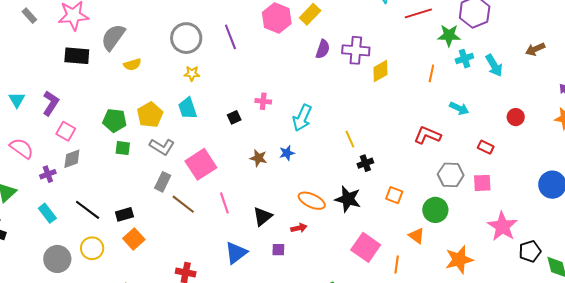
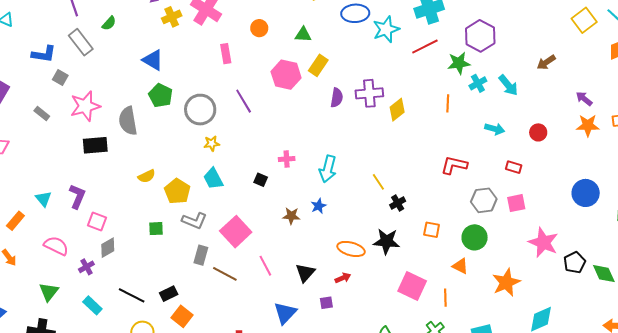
gray semicircle: (113, 37) -> (128, 121), turned -36
yellow semicircle: (132, 65) -> (147, 176), moved
cyan arrow: (459, 108) -> (495, 129), moved
black square: (234, 117) -> (261, 180), turned -32
green pentagon: (115, 120) -> (161, 95), moved, turned 30

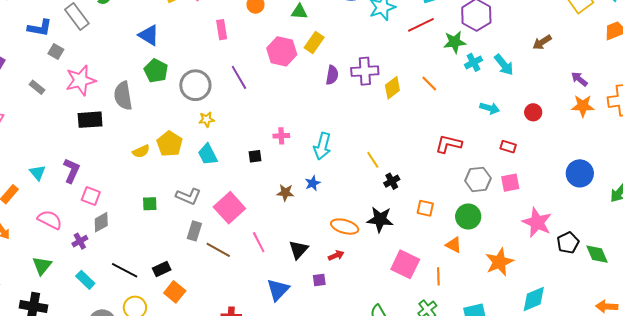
orange line: (448, 103) -> (429, 83), moved, turned -48
black square: (261, 180) -> (255, 156), turned -32
yellow pentagon: (177, 191) -> (170, 144), moved

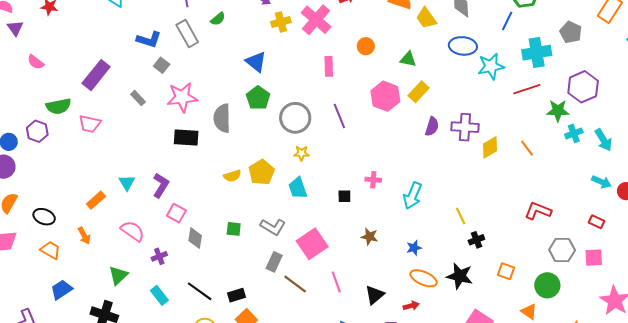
cyan arrow: (490, 108) -> (601, 182), moved
blue star: (313, 183) -> (414, 248), moved
gray diamond: (101, 222) -> (195, 238), moved, turned -60

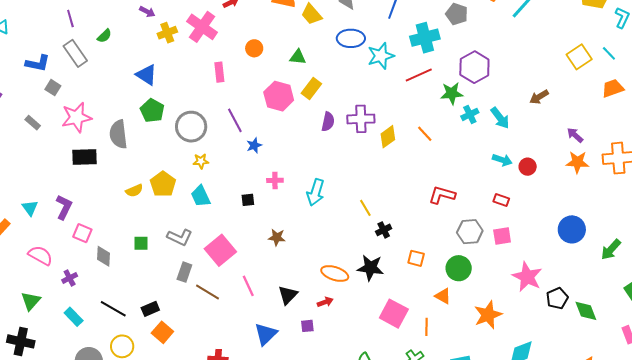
blue star: (414, 248) -> (254, 145), moved

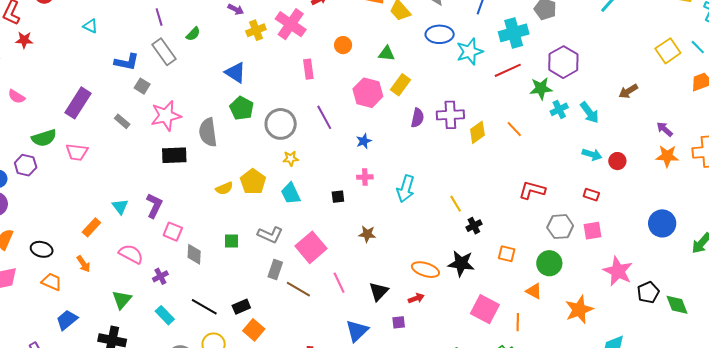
blue star: (254, 145) -> (364, 141), moved

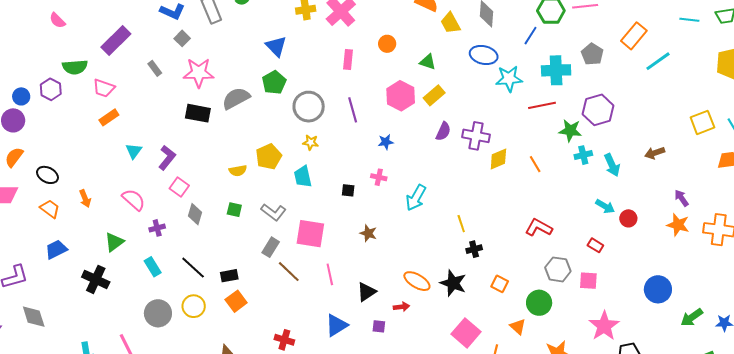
gray semicircle: (208, 132) -> (236, 98), turned 56
yellow semicircle: (224, 188) -> (238, 171), moved
orange rectangle: (91, 227) -> (109, 117), moved
pink square: (311, 247) -> (310, 234), turned 36

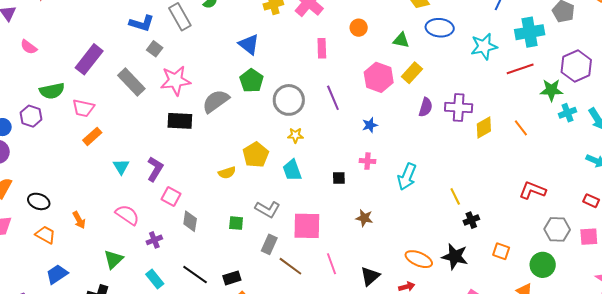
blue ellipse: (484, 55) -> (440, 28), moved
gray rectangle: (155, 68) -> (131, 82), size x1.8
green square: (234, 210) -> (236, 223), moved

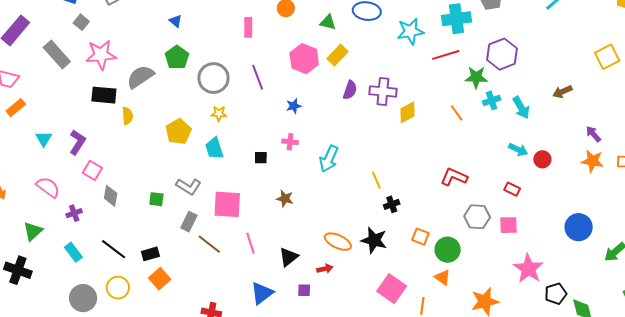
blue triangle: (249, 44) -> (176, 21), size x0.6
orange line: (521, 128) -> (457, 113), moved
yellow semicircle: (227, 173) -> (127, 116), moved, turned -78
green circle: (543, 265) -> (448, 250), moved

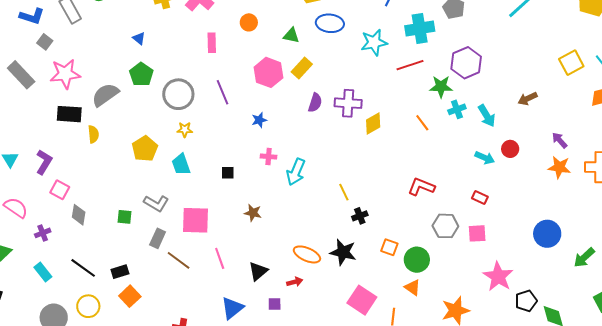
pink cross: (290, 142) -> (269, 157), moved
red circle: (542, 159) -> (510, 149), moved

